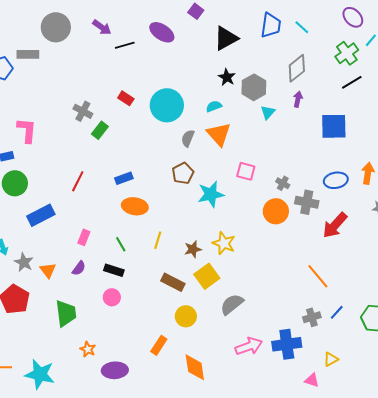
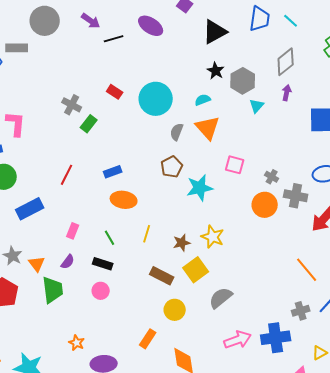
green trapezoid: (66, 313) -> (53, 290), moved

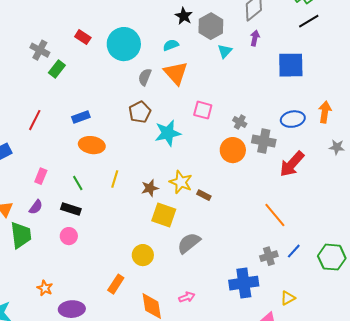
yellow square: (196, 270) -> (164, 215), turned -35
brown rectangle: (162, 276) -> (204, 195), moved, size x0.6
pink arrow: (238, 340) -> (187, 297), moved, size x0.6

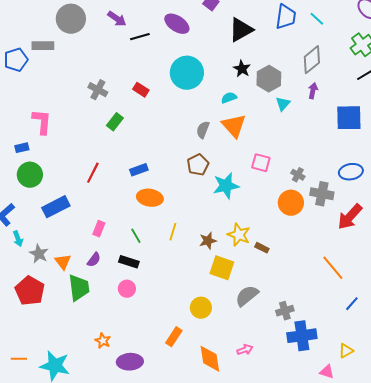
cyan circle: (124, 44) -> (187, 73), moved
gray cross: (40, 50) -> (98, 90), moved
gray cross: (269, 256) -> (285, 311), moved

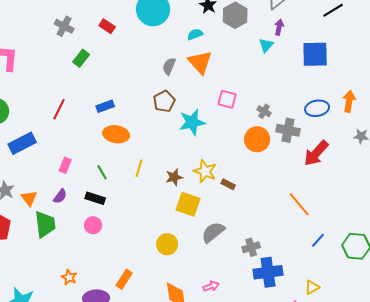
cyan triangle: (283, 104) -> (266, 45), moved
orange rectangle: (174, 337) -> (124, 279), moved

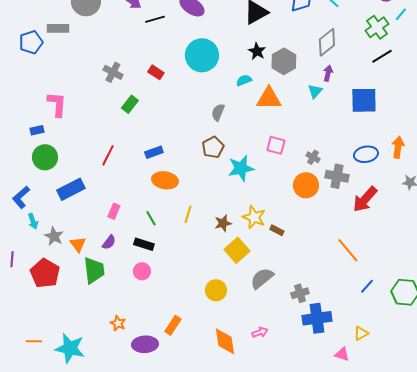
orange triangle: (200, 62) -> (269, 98), moved, turned -48
yellow square: (188, 204) -> (237, 250), turned 30

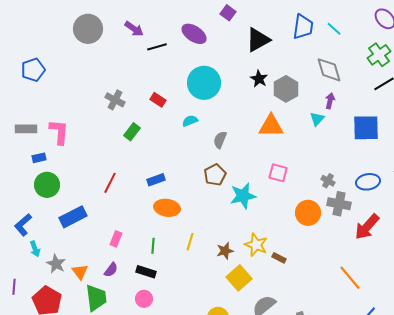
gray rectangle: (58, 28) -> (26, 129), moved
gray diamond: (327, 42) -> (329, 70), turned -68
cyan semicircle: (244, 80) -> (190, 121), moved
gray cross: (313, 157) -> (328, 181), moved
green line: (151, 218) -> (153, 246), turned 35

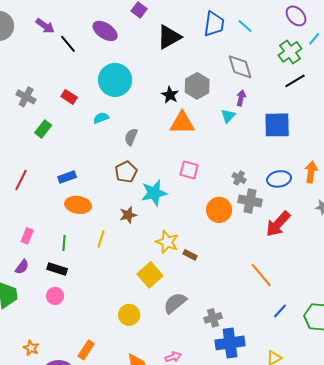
black line: (157, 47) -> (68, 44), turned 66
black star: (259, 79) -> (170, 95), moved
brown star: (225, 251) -> (128, 215), moved

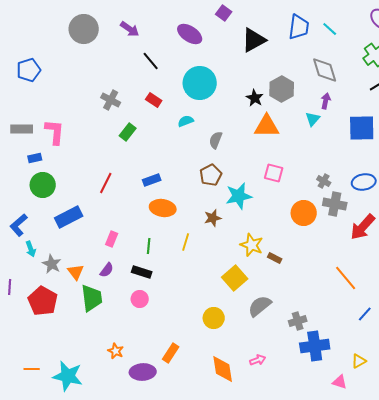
black line: (68, 44) -> (151, 61), moved

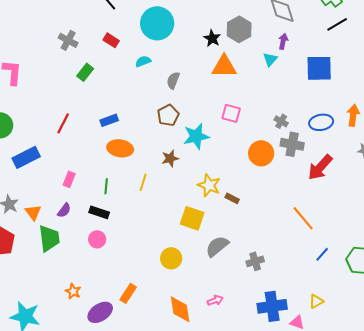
yellow square: (235, 278) -> (192, 218), turned -30
blue cross: (315, 346) -> (272, 306), moved
purple ellipse: (143, 372) -> (100, 312), turned -30

